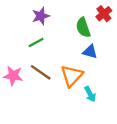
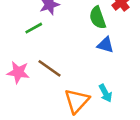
green line: (36, 42) -> (34, 28), moved
orange triangle: (72, 76) -> (77, 101), moved

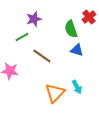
brown line: (49, 68) -> (42, 56), moved

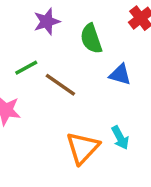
green semicircle: (71, 29) -> (91, 39), moved
green line: (22, 37) -> (26, 68), moved

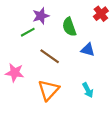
green line: (26, 68) -> (28, 32), moved
orange triangle: (83, 148) -> (48, 90), moved

